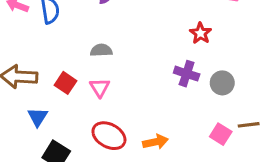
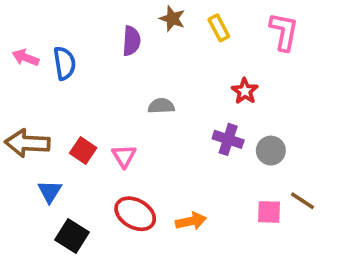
gray semicircle: (101, 50) -> (161, 106), moved
brown line: (249, 125) -> (302, 201), turned 40
pink square: (221, 134) -> (269, 212), turned -30

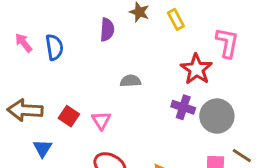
pink L-shape: (284, 32) -> (227, 43), moved
pink arrow: (25, 58) -> (24, 43), turned 30
red star: (245, 91) -> (196, 69), size x1.5
gray circle: (271, 151) -> (217, 116), size x1.5

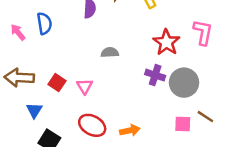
pink arrow: (24, 43) -> (18, 32), moved
pink L-shape: (227, 43) -> (203, 32), moved

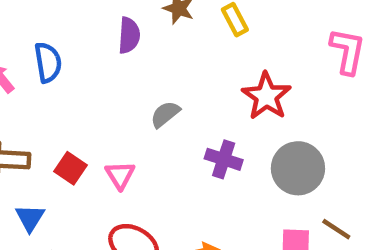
pink L-shape: (203, 32) -> (348, 51), moved
gray semicircle: (110, 52) -> (165, 114), turned -36
purple cross: (155, 75) -> (224, 159), moved

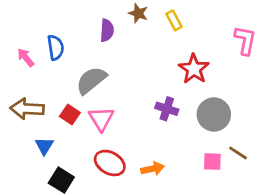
gray semicircle: (165, 114) -> (91, 80), moved, size x1.6
pink triangle: (120, 175) -> (101, 119), size x1.4

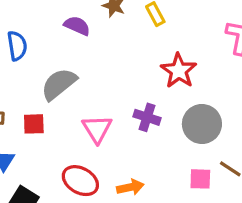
purple semicircle: (107, 30) -> (77, 26), turned -70
red square: (70, 114) -> (34, 124), turned -36
pink triangle: (101, 119) -> (97, 129), moved

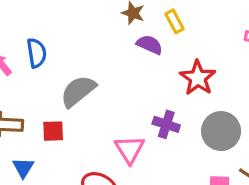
purple semicircle: (77, 26) -> (150, 45), moved
pink triangle: (97, 129) -> (130, 149), moved

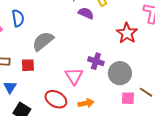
red star: (198, 78) -> (127, 33), moved
gray circle: (221, 131) -> (120, 73), moved

